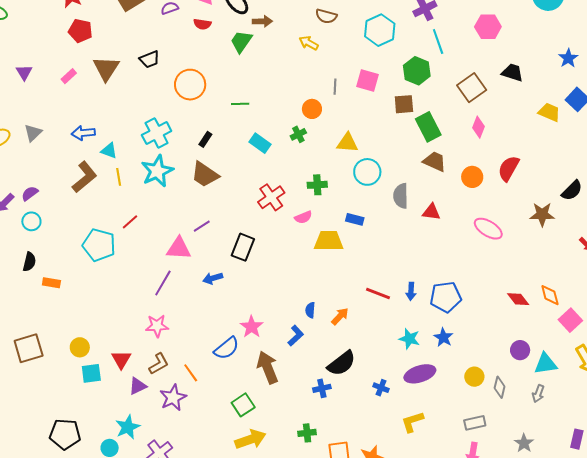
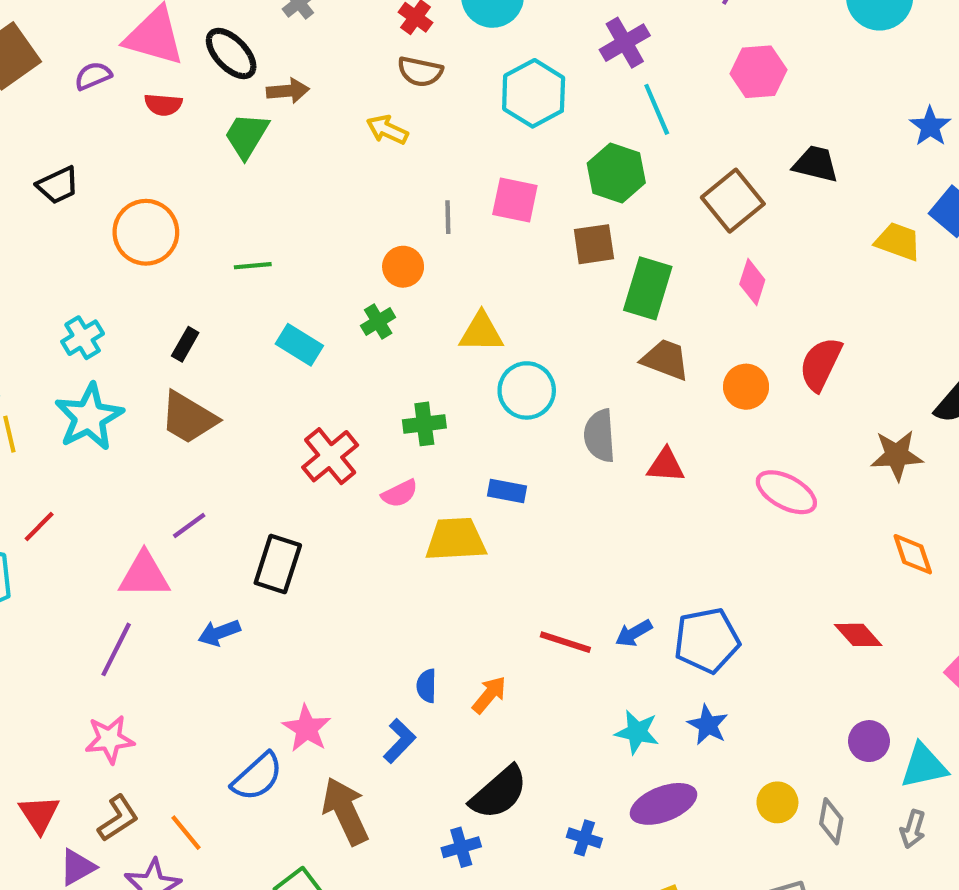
green rectangle: (428, 127) -> (648, 288), turned 48
cyan cross: (157, 133) -> (83, 338), size x0.7
blue arrow: (411, 291) -> (634, 633), turned 60
orange diamond: (550, 295) -> (913, 554), moved

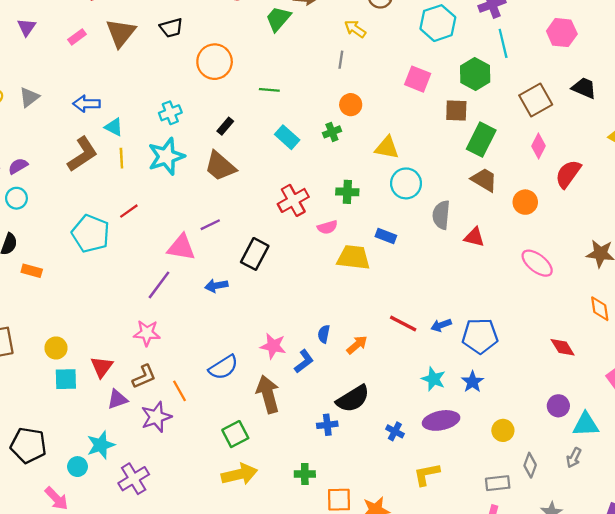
gray line: (448, 217) -> (341, 60), moved
red semicircle: (821, 364) -> (568, 174), moved
pink star: (307, 729) -> (273, 346), moved, turned -30
gray diamond: (831, 821) -> (530, 465), moved

